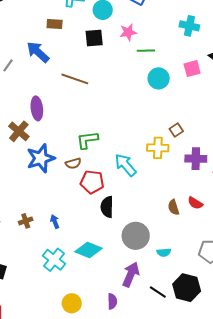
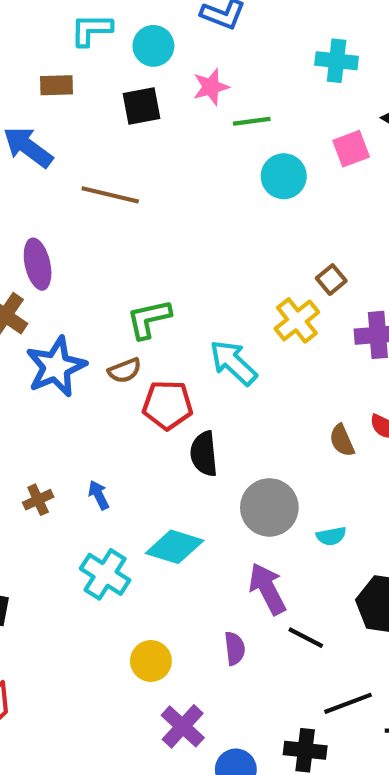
yellow cross: (158, 148) -> (297, 320), turned -35
purple arrow: (131, 274) -> (267, 589), turned -45
black line: (158, 292) -> (306, 638), moved

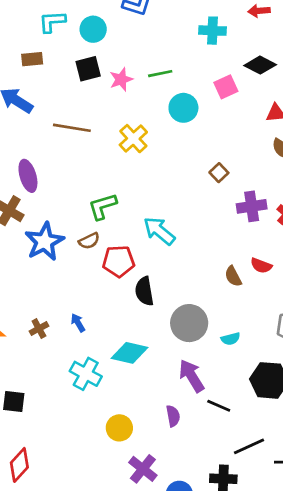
pink star: (211, 87) -> (121, 79), moved
yellow cross: (297, 320) -> (133, 139), moved

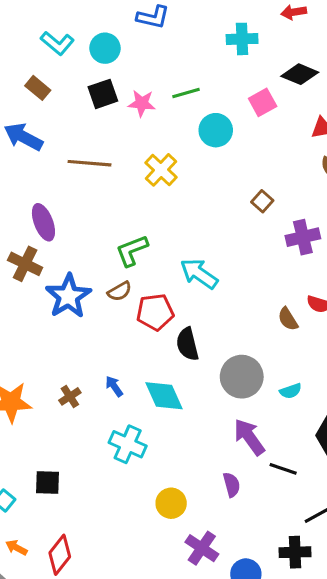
cyan L-shape: (52, 22) -> (57, 43), turned -132
brown rectangle: (32, 59) -> (38, 88), turned 50
pink star: (121, 79) -> (142, 103), turned 30
cyan diamond: (130, 353) -> (164, 396), moved, turned 57

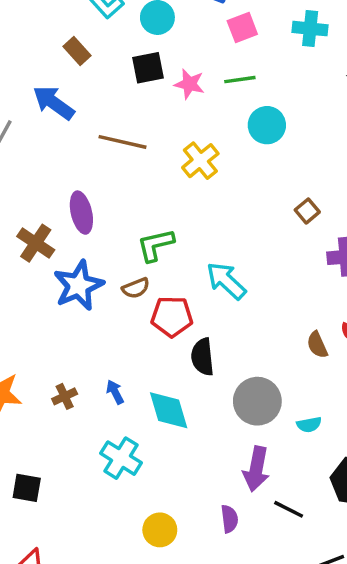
pink square: (263, 102) -> (242, 27), moved
purple ellipse: (43, 222) -> (81, 213), moved
purple arrow: (249, 437) -> (256, 469), turned -141

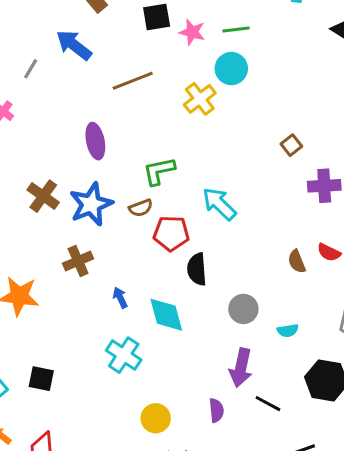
cyan circle: (267, 125) -> (231, 69), moved
brown line: (122, 142) -> (133, 81), turned -36
brown cross: (36, 243) -> (43, 196), moved
brown cross: (65, 396) -> (78, 261), moved, size x1.4
gray circle: (257, 401) -> (243, 309), size x0.7

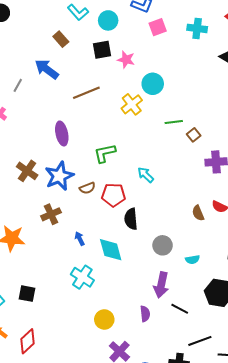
green line: (236, 30) -> (174, 122), moved
cyan arrow: (219, 204) -> (146, 175), size x0.7
brown semicircle: (141, 208) -> (87, 188), moved

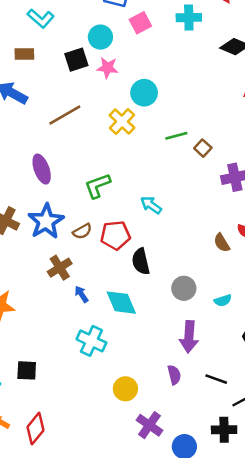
cyan circle: (108, 20) -> (100, 37), moved
brown rectangle: (61, 39) -> (24, 54), turned -42
brown cross: (51, 214) -> (60, 268), moved
black line: (180, 309) -> (216, 379), moved

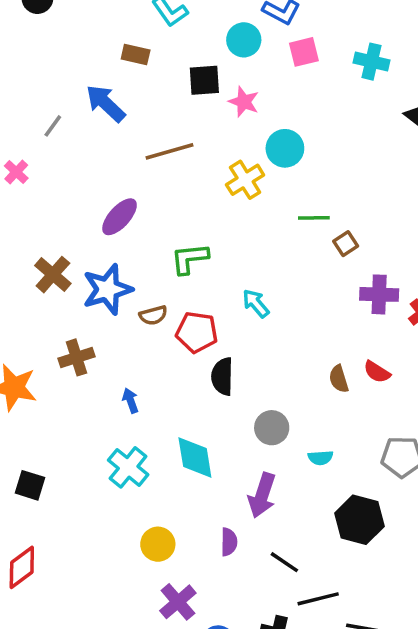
cyan circle: (100, 37) -> (244, 40), moved
purple ellipse: (42, 169) -> (120, 217), turned 48
brown cross: (60, 268) -> (76, 357), moved
cyan diamond: (121, 303) -> (195, 457), moved

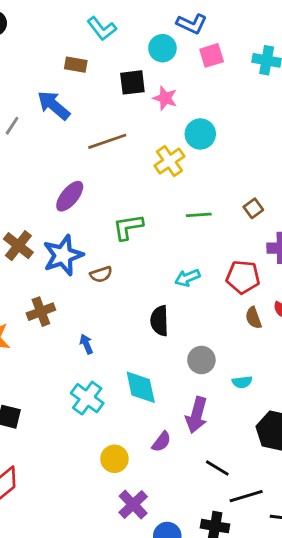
green line: (314, 218) -> (199, 215), moved
cyan arrow: (256, 303) -> (187, 278), moved, turned -70
red pentagon: (197, 332) -> (243, 277), moved
purple semicircle: (229, 542) -> (161, 442), moved, turned 40

